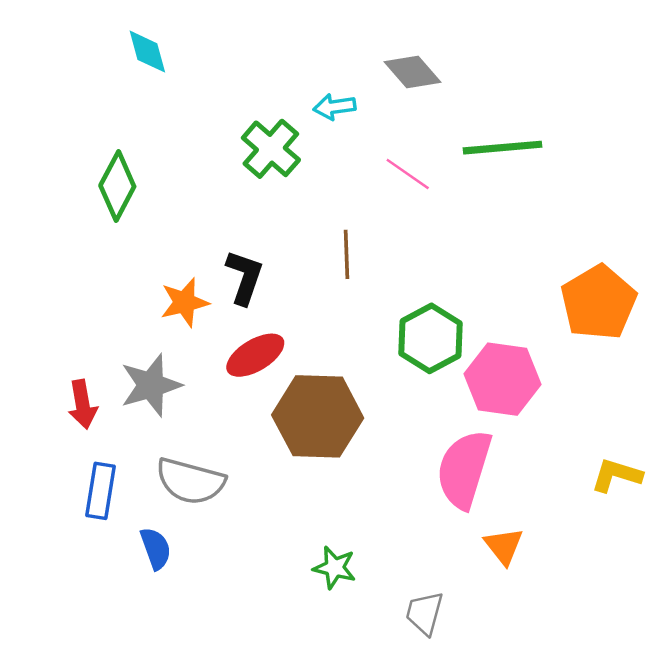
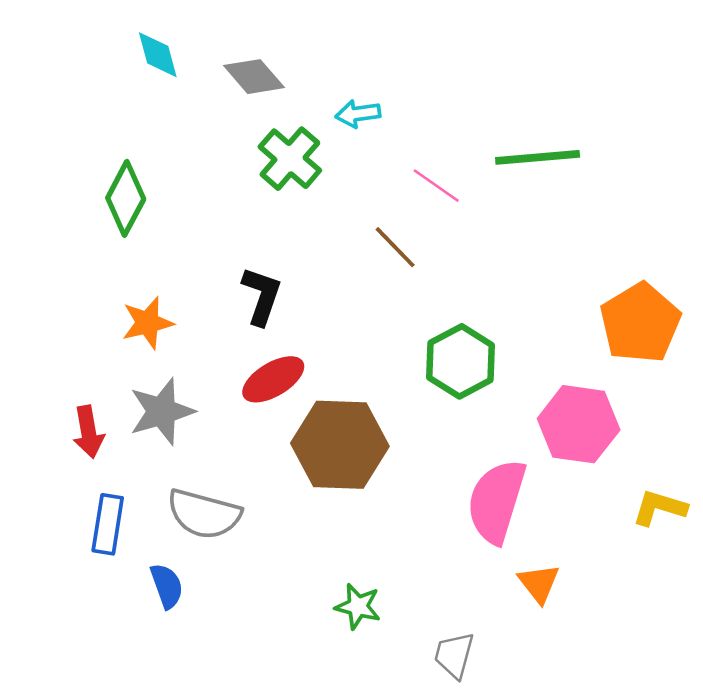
gray diamond: (412, 72) -> (254, 77), moved
brown line: (346, 254) -> (395, 247), moved, turned -42
orange star: (184, 302) -> (148, 323), moved
pink hexagon: (502, 379) -> (579, 424), moved

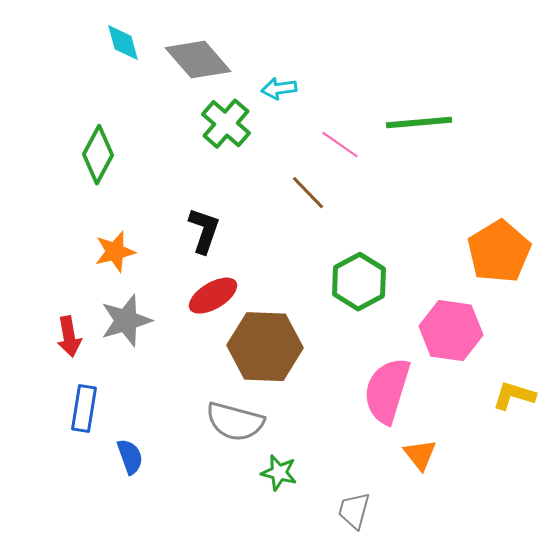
gray diamond: (254, 77) -> (198, 60), size x1.4
gray semicircle: (204, 514) -> (235, 422), moved

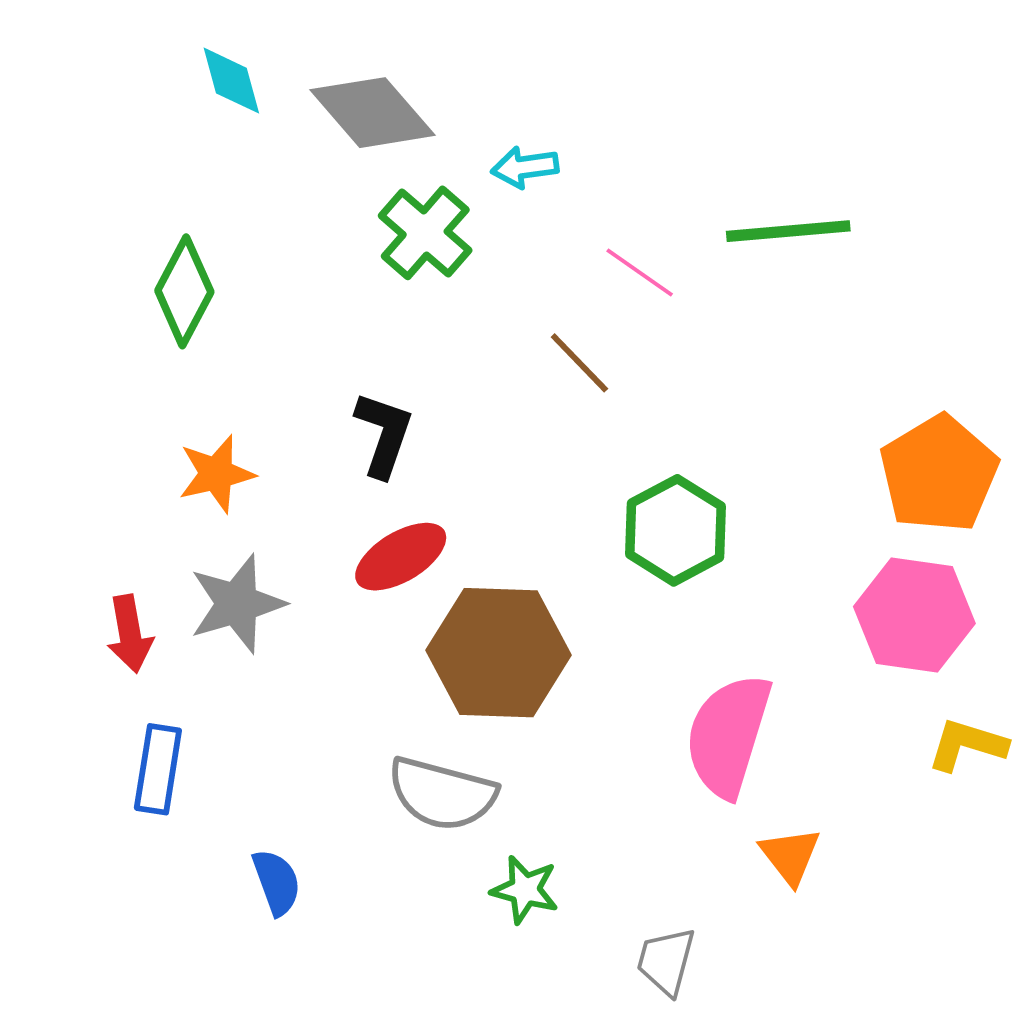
pink hexagon: (451, 331) -> (914, 615), moved
blue semicircle: (130, 457) -> (277, 882), moved

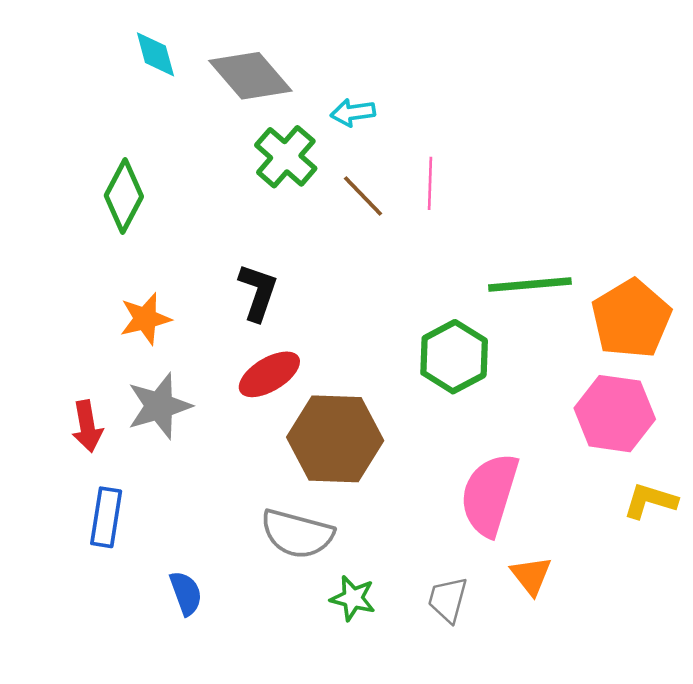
green line: (788, 231) -> (530, 285), moved
pink line: (640, 272) -> (430, 183), turned 57
brown line: (579, 363) -> (363, 196), moved
gray trapezoid: (666, 961) -> (448, 600), moved

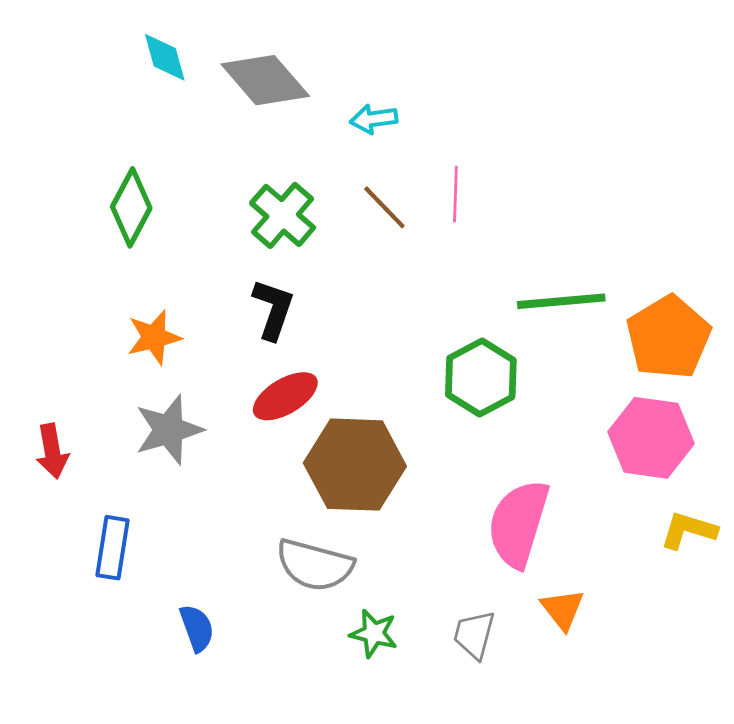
green cross: (286, 157) -> (283, 215), moved
red arrow: (87, 426) -> (52, 451), moved

